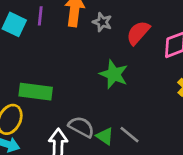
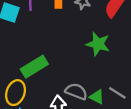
green rectangle: (36, 92) -> (34, 67), turned -32

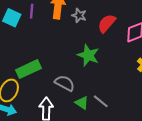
gray semicircle: (76, 91) -> (65, 83), moved

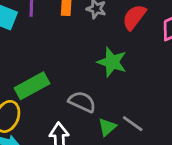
green triangle: (82, 103) -> (107, 127), turned 48

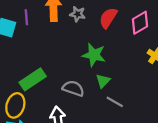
green triangle: (107, 127) -> (103, 81), moved

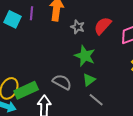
gray star: (78, 14) -> (78, 27), moved
green rectangle: (33, 79) -> (26, 90), moved

